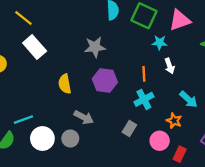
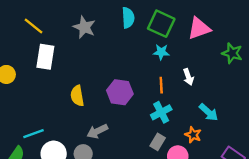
cyan star: (160, 43) -> (161, 52), moved
white rectangle: (35, 47) -> (45, 57), turned 50
gray star: (95, 47) -> (84, 27), moved, turned 30
gray arrow: (84, 117) -> (97, 131), turned 126
gray rectangle: (129, 128) -> (158, 142), moved

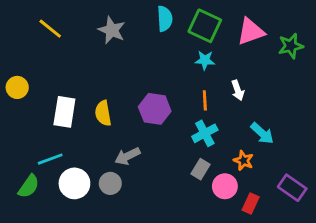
green star: (232, 53) -> (291, 46), moved, turned -30
white rectangle: (45, 57) -> (64, 112), moved

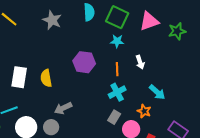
purple hexagon: (155, 109) -> (84, 62), moved

